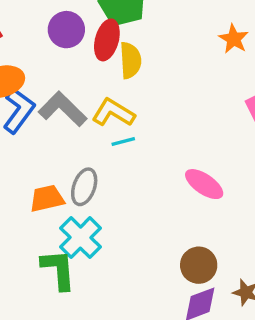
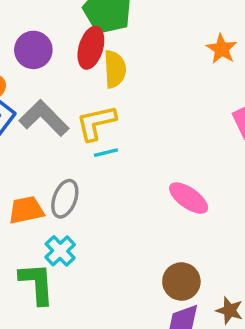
purple circle: (66, 30) -> (33, 50), moved
yellow L-shape: (113, 113) -> (96, 123), turned -45
cyan cross: (81, 238) -> (60, 251), size x0.7

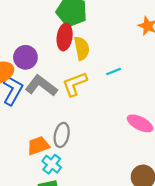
purple circle: (33, 50) -> (25, 57), moved
cyan line: (106, 153) -> (114, 72), moved
cyan cross: (60, 251) -> (52, 164), moved

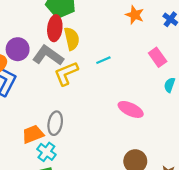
gray L-shape: (41, 86) -> (48, 55), moved

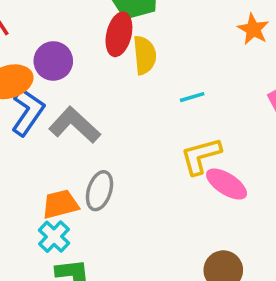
gray L-shape: (48, 55) -> (75, 125), moved
yellow L-shape: (66, 73) -> (201, 156), moved
cyan cross: (46, 152) -> (54, 237), moved

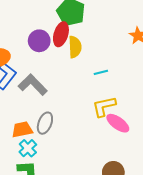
purple circle: (53, 61) -> (39, 41), moved
cyan cross: (54, 237) -> (28, 148), moved

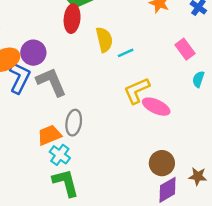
purple circle: (39, 41) -> (33, 53), moved
yellow semicircle: (75, 47) -> (104, 40), moved
gray L-shape: (33, 85) -> (51, 82), turned 32

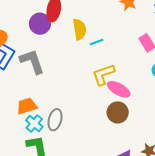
purple circle: (33, 53) -> (40, 24), moved
gray ellipse: (74, 123) -> (55, 120), moved
brown circle: (162, 163) -> (118, 112), moved

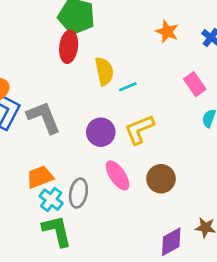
purple circle: (40, 24) -> (101, 132), moved
pink ellipse: (119, 89) -> (118, 175), moved, turned 30

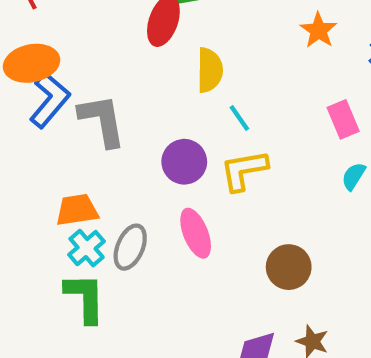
cyan line: (128, 87) -> (239, 118), moved, turned 66
brown circle: (161, 179) -> (289, 267), moved

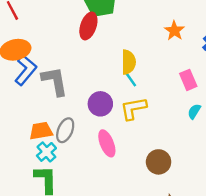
yellow semicircle: (210, 70) -> (129, 62), moved
gray ellipse: (130, 247) -> (65, 130), moved

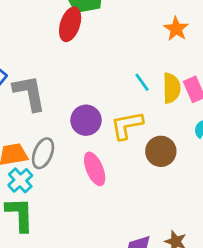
yellow semicircle: (129, 62) -> (171, 88), moved
cyan line: (131, 79) -> (142, 82), moved
brown circle: (159, 162) -> (161, 151), moved

